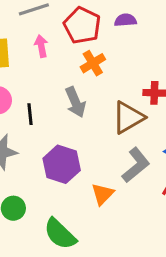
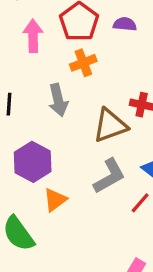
pink arrow: (41, 46) -> (33, 36), size x1.4
orange triangle: (103, 194) -> (55, 200), moved

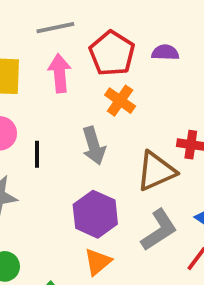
orange cross: (83, 63) -> (120, 101), turned -30
purple hexagon: (33, 162) -> (95, 214), moved

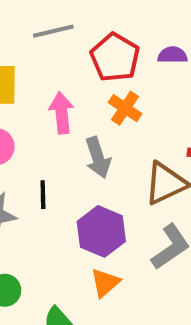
pink arrow: (60, 73) -> (61, 113), moved
black line: (37, 154) -> (43, 195), moved

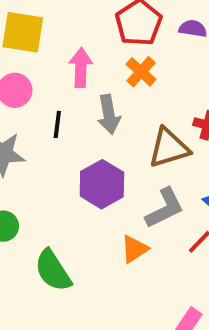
black line: (43, 195) -> (57, 124), moved
orange triangle: (105, 283) -> (134, 249), moved

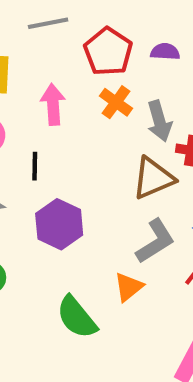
gray arrow: (109, 114) -> (159, 121), moved
purple hexagon: (102, 184) -> (59, 224), moved
green semicircle: (53, 271) -> (77, 317), moved

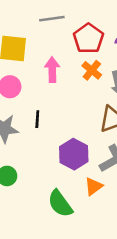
black line: (35, 166) -> (37, 119), moved
purple hexagon: (59, 224) -> (74, 154), moved

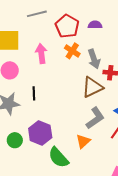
purple hexagon: (74, 154) -> (40, 133), moved

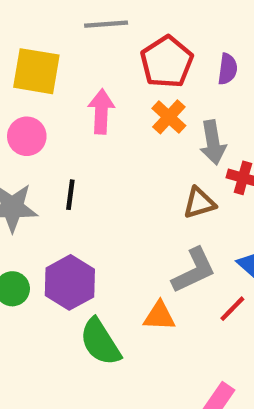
purple semicircle: (95, 25) -> (228, 69), turned 88
brown triangle: (92, 87) -> (199, 203), size x0.7
orange triangle: (83, 141) -> (159, 316), turned 35

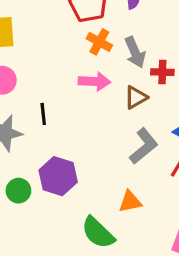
pink arrow: (101, 112) -> (94, 81), moved, turned 104
orange triangle: (159, 316) -> (130, 202), moved
green semicircle: (100, 342) -> (98, 233), moved

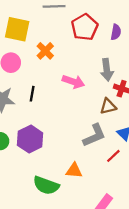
orange cross: (99, 42) -> (45, 51), moved
brown triangle: (136, 97) -> (108, 106), moved
green semicircle: (98, 233) -> (46, 185), turned -40

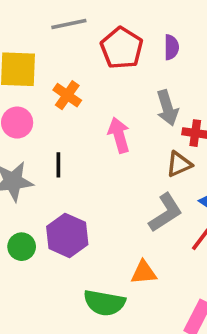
pink arrow: (73, 82) -> (119, 135), turned -115

